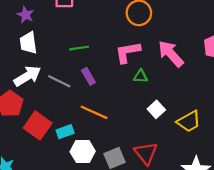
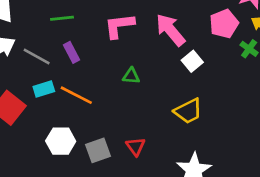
green triangle: (141, 76) -> (131, 76), moved
white square: (156, 109) -> (192, 61), moved
cyan rectangle: (65, 132) -> (44, 89), moved
red triangle: (146, 153) -> (136, 146), size x0.7

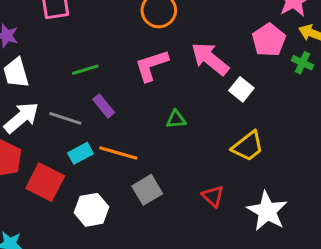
white hexagon: (61, 141) -> (92, 210), moved
red triangle: (136, 146) -> (213, 196), moved
gray square: (98, 150) -> (147, 190), moved

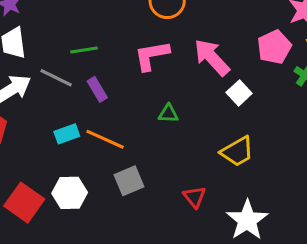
gray line: (65, 118) -> (56, 78), moved
red square: (45, 182) -> (24, 203), moved

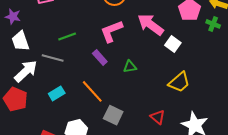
purple rectangle: (97, 89) -> (100, 58), moved
cyan rectangle: (67, 134) -> (57, 93), moved
orange line: (105, 139) -> (92, 91), turned 35
gray square: (129, 181) -> (113, 115), turned -30

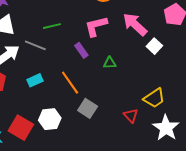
yellow trapezoid: (179, 82) -> (154, 98), moved

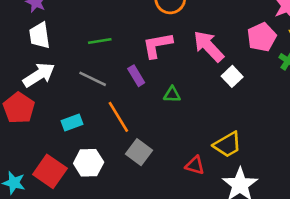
gray line: (35, 45) -> (93, 79), moved
cyan rectangle: (35, 80) -> (72, 122), moved
red triangle: (131, 116) -> (195, 165), turned -35

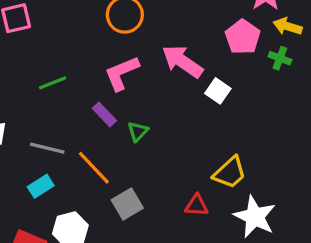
gray line: (93, 79) -> (47, 148), moved
green triangle: (172, 95) -> (138, 132), moved, turned -36
gray square: (139, 152) -> (127, 204), turned 35

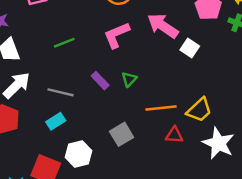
purple rectangle: (104, 115) -> (100, 81), moved
orange line: (94, 168) -> (161, 108), moved, turned -52

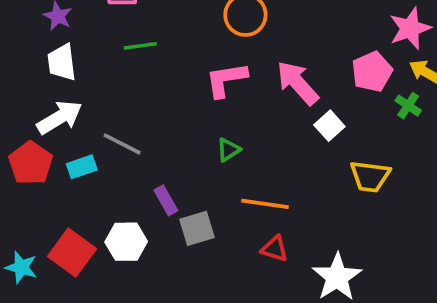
green line: (64, 43) -> (140, 46), moved
purple rectangle: (100, 81) -> (166, 200), moved
yellow trapezoid: (199, 110) -> (370, 176), moved, turned 36
cyan rectangle: (56, 121) -> (82, 167), moved

